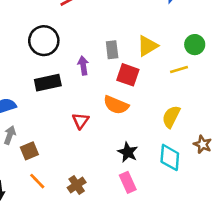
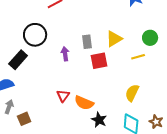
red square: (128, 75) -> (99, 61), turned -30
black rectangle: (48, 83) -> (18, 60), moved, turned -36
orange semicircle: (116, 105) -> (84, 103), moved
brown star: (203, 144) -> (156, 122), moved

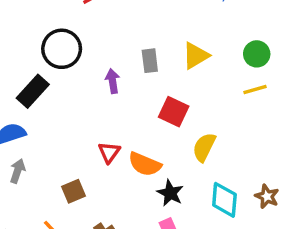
yellow line: (138, 57) -> (255, 90), moved
red square: (99, 61) -> (174, 112), moved, turned 36
yellow semicircle: (132, 93) -> (204, 147), moved
brown square: (24, 119) -> (73, 191), moved

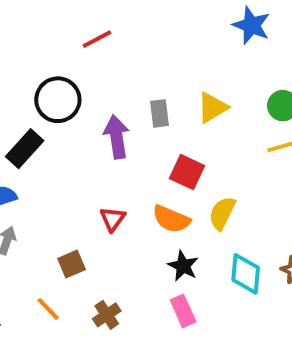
purple arrow: (113, 81) -> (117, 137), size x1.5
orange semicircle: (145, 164) -> (171, 219), moved

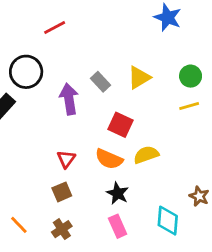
gray rectangle: (160, 113) -> (100, 82), turned -36
yellow semicircle: (222, 213) -> (146, 155), turned 45
brown square: (72, 264) -> (62, 192), moved
cyan diamond: (246, 274) -> (168, 221), moved

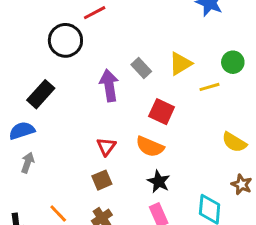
black circle: (26, 72) -> (65, 40), moved
yellow line: (189, 106) -> (210, 87), moved
yellow semicircle: (146, 155) -> (234, 142), moved, turned -130

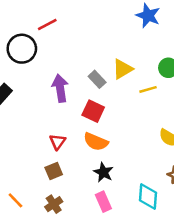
gray rectangle: (141, 68) -> (97, 79), moved
red square: (162, 112) -> (93, 111), moved

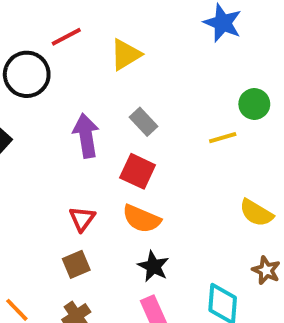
yellow triangle: (123, 69) -> (126, 55), moved

